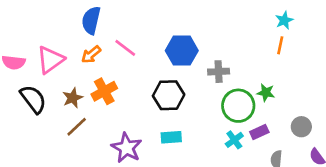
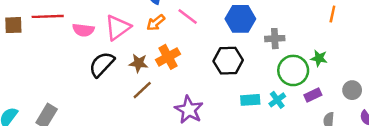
brown star: (73, 98) -> (139, 63), turned 30
black semicircle: (33, 99) -> (102, 64), turned -100
cyan rectangle: (171, 137) -> (250, 100), moved
cyan cross: (234, 140) -> (277, 100), moved

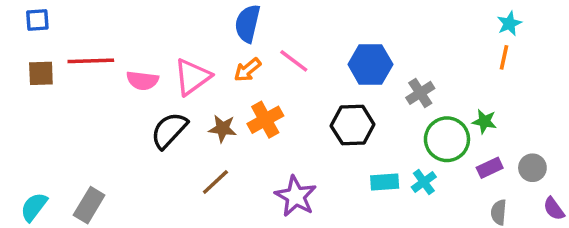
gray cross: (275, 39) -> (420, 93), turned -30
brown line: (142, 90) -> (215, 182), moved
purple rectangle: (313, 95) -> (490, 168), moved

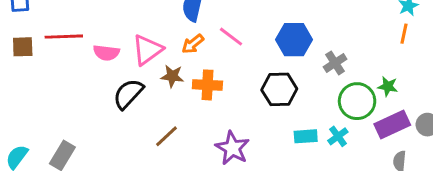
orange cross: (265, 120) -> (207, 85), turned 32
brown star: (223, 129) -> (172, 76), moved
purple rectangle: (490, 168) -> (392, 125), size x1.6

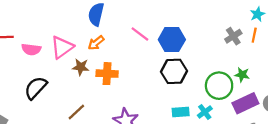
pink line: (231, 37) -> (140, 34), moved
gray cross: (335, 63) -> (233, 36), moved
black hexagon: (279, 89) -> (174, 71), moved
black semicircle: (128, 94) -> (36, 88), moved

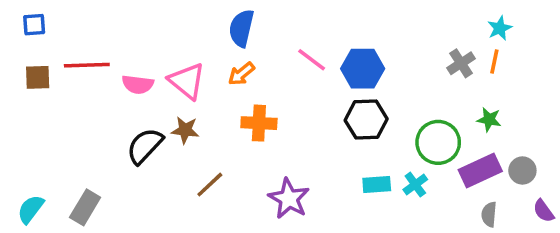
pink triangle: (62, 47) -> (187, 81), turned -45
brown star: (81, 67) -> (185, 130), moved
green star: (242, 75) -> (489, 120), moved

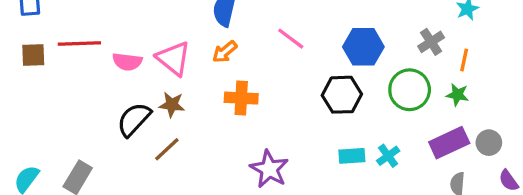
orange line: (494, 62) -> (464, 60), moved
blue hexagon: (363, 69) -> (363, 47), moved
green circle: (438, 142) -> (410, 90), moved
brown line: (210, 185) -> (167, 149), moved

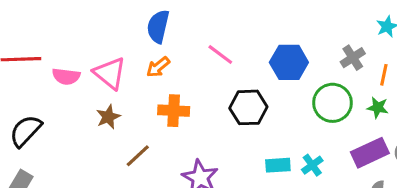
black hexagon: (342, 95) -> (248, 107), moved
brown star: (172, 105) -> (108, 117), turned -30
black semicircle: (134, 119) -> (26, 131), moved
brown line: (167, 149) -> (138, 156), moved

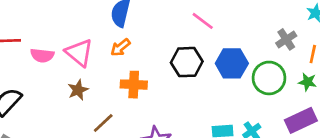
pink line: (220, 55) -> (203, 21), moved
blue hexagon: (289, 62) -> (232, 63), moved
black hexagon: (248, 107) -> (187, 62), moved

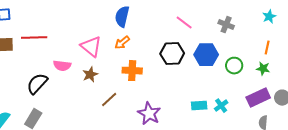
gray cross: (286, 39) -> (226, 25), moved, turned -35
pink semicircle: (42, 55) -> (62, 66), moved
green circle: (269, 78) -> (234, 66), size x0.7

